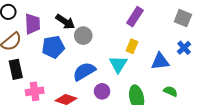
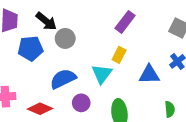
green semicircle: (171, 91) -> (170, 109), moved, turned 56

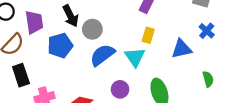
black arrow: (46, 21) -> (71, 16), turned 35
blue semicircle: (63, 79) -> (102, 55), moved

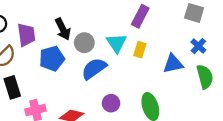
cyan triangle: (135, 57) -> (117, 43), moved
green semicircle: (208, 79) -> (205, 77), moved, size x1.5

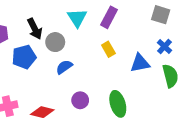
cyan triangle: (117, 43) -> (77, 18), moved
yellow rectangle: (140, 50) -> (108, 49), turned -48
blue semicircle: (94, 69) -> (64, 67), size x0.7

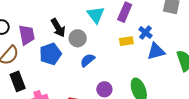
blue cross: (164, 46) -> (145, 33), moved
yellow rectangle: (108, 49) -> (126, 41), turned -64

